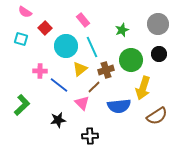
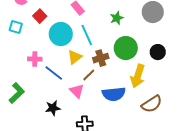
black circle: (159, 54) -> (158, 52), moved

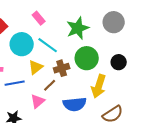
green star: (117, 18) -> (78, 28), size x1.6
cyan line: (87, 35) -> (48, 45), turned -30
blue line: (54, 73) -> (15, 83), turned -48
pink triangle: (77, 91) -> (38, 101), turned 35

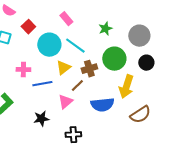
gray circle: (114, 22) -> (139, 36), moved
green star: (78, 28) -> (105, 29), size x0.6

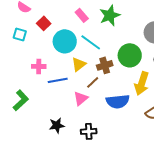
green star: (105, 29) -> (110, 15), moved, size x1.5
black star: (41, 119) -> (57, 125), moved

